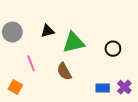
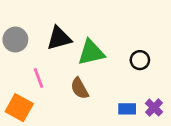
black triangle: (48, 31) -> (59, 38), size x1.5
orange square: (15, 87) -> (19, 108), size x1.5

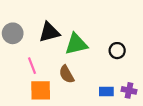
orange square: (19, 108) -> (41, 90), moved, turned -30
purple cross: (154, 108) -> (129, 90), turned -32

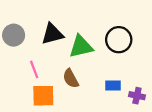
black circle: (117, 51) -> (119, 40), moved, size x1.5
blue rectangle: (106, 91) -> (113, 85), moved

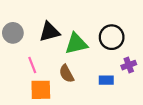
purple cross: (137, 96) -> (129, 65), moved, turned -32

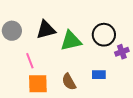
purple cross: (129, 65) -> (122, 52), moved
brown semicircle: (67, 74) -> (69, 82), moved

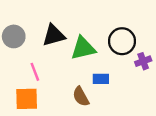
blue rectangle: (99, 75) -> (101, 79), moved
orange square: (38, 84) -> (27, 99), moved

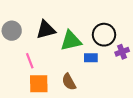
blue rectangle: (101, 79) -> (91, 58), moved
orange square: (27, 99) -> (39, 84), moved

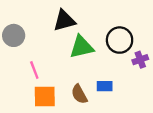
black triangle: (46, 30) -> (64, 20), moved
blue rectangle: (91, 58) -> (105, 86), moved

